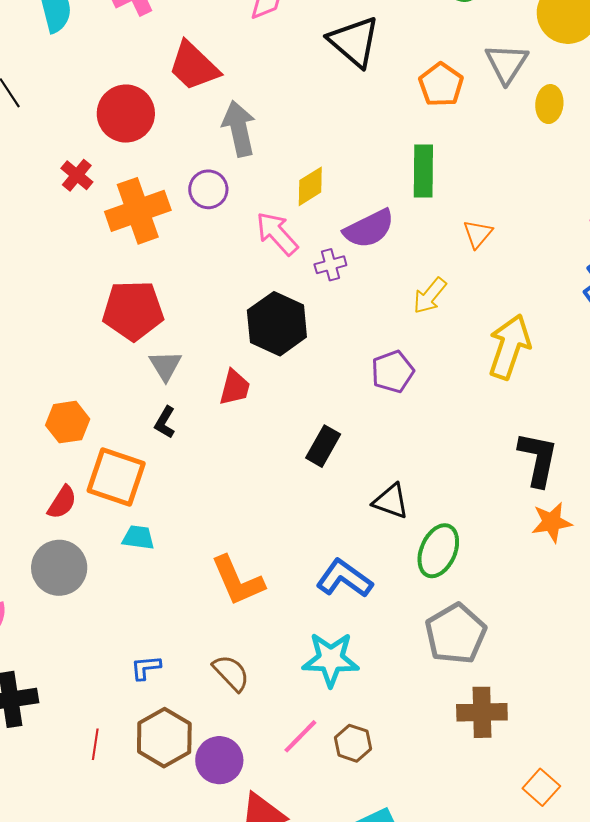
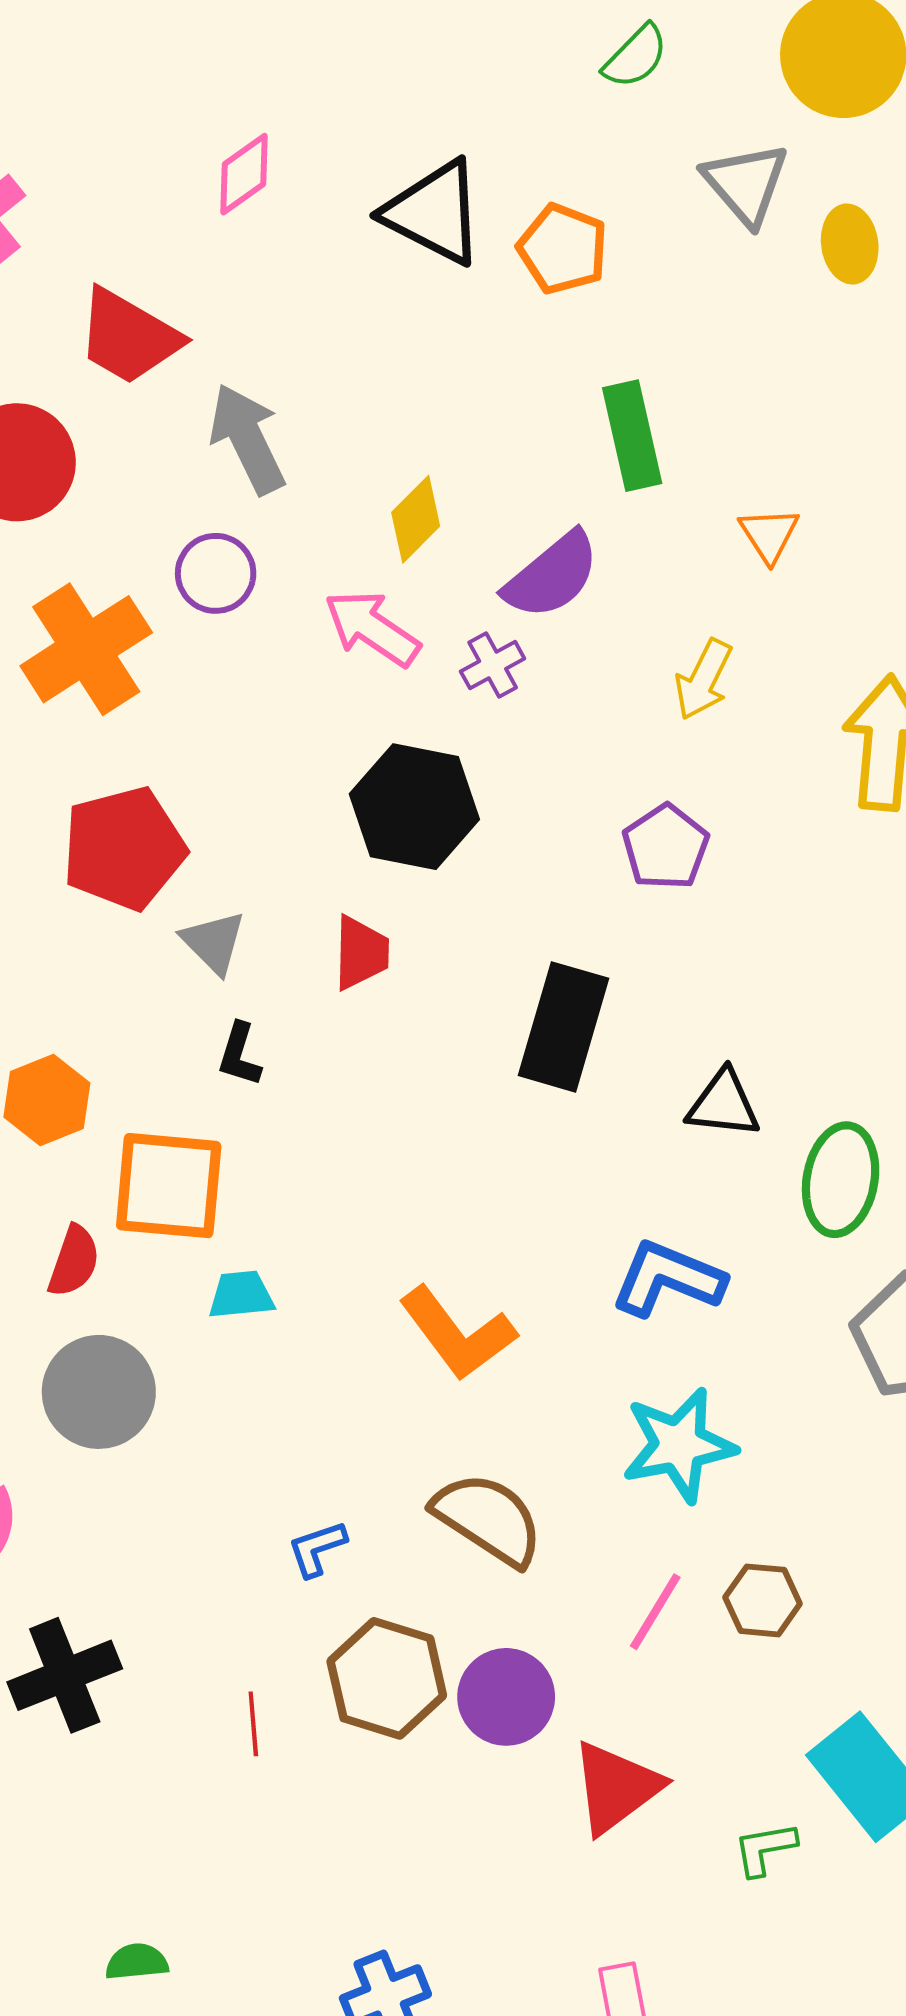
orange pentagon: (441, 85) -> (563, 249), moved
black rectangle: (323, 446) -> (564, 1027), size x1.5
brown semicircle: (231, 673) -> (488, 1519), size x1.4

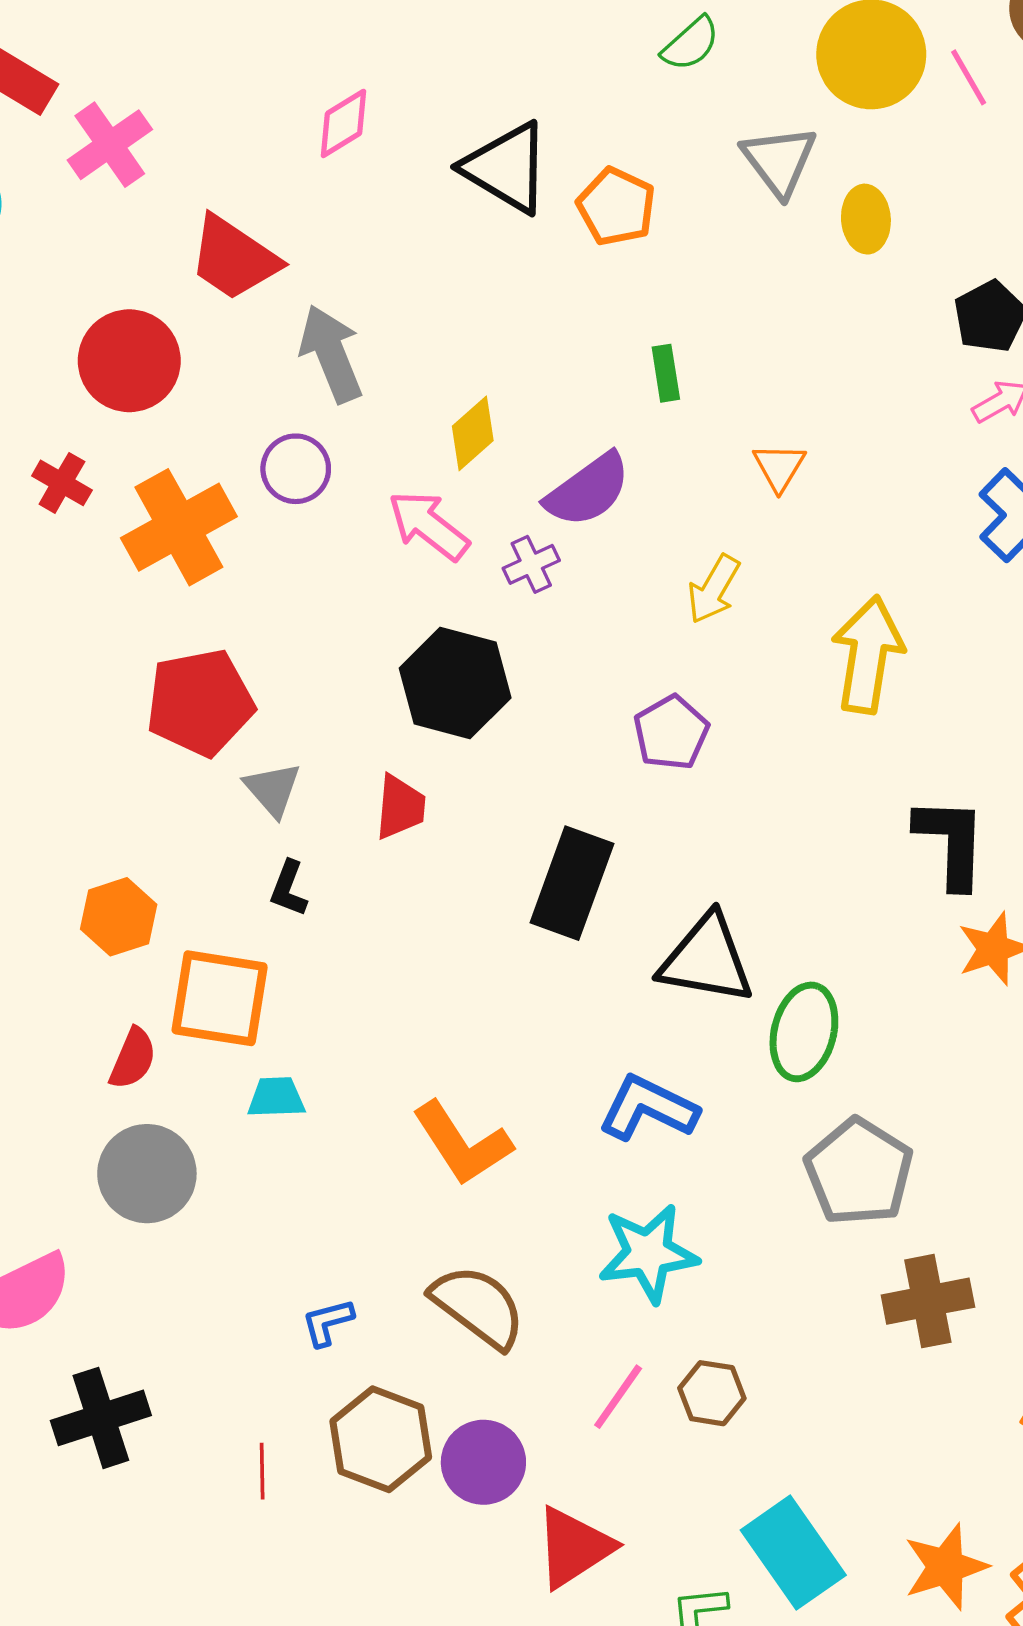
green rectangle: (632, 436) -> (666, 373), size x0.6
black triangle: (723, 1104) -> (707, 959), size x1.5

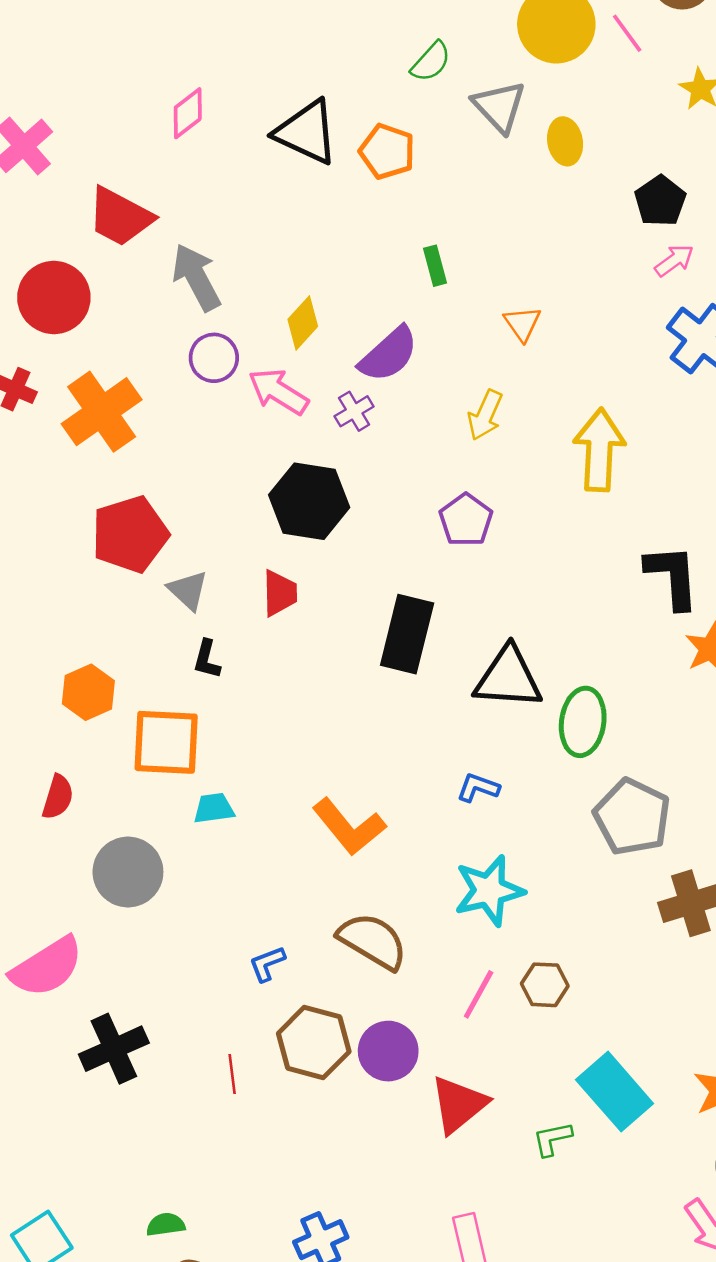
green semicircle: (691, 44) -> (431, 62), moved
purple circle: (296, 469) -> (214, 358), moved
red semicircle: (133, 1058) -> (58, 797), moved
blue L-shape: (648, 1108) -> (478, 788), size x0.6

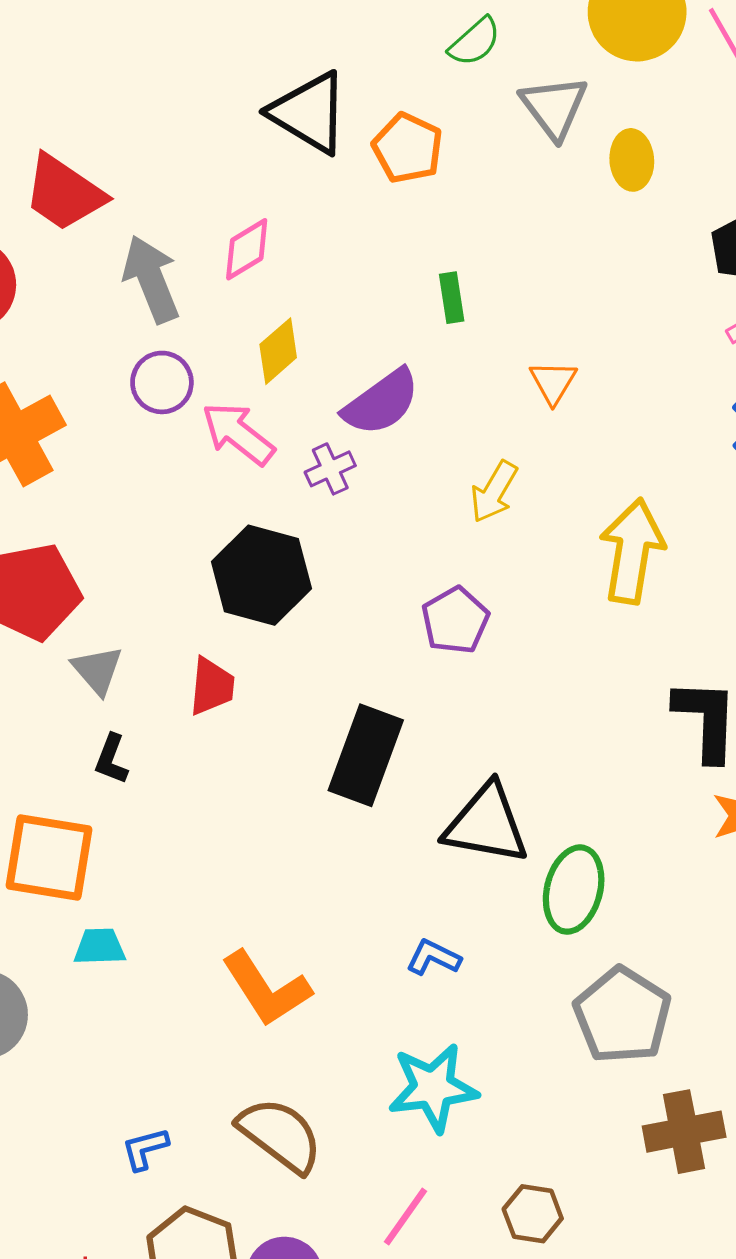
pink diamond: (188, 113) -> (247, 249), moved
brown hexagon: (545, 985) -> (533, 1214), moved

